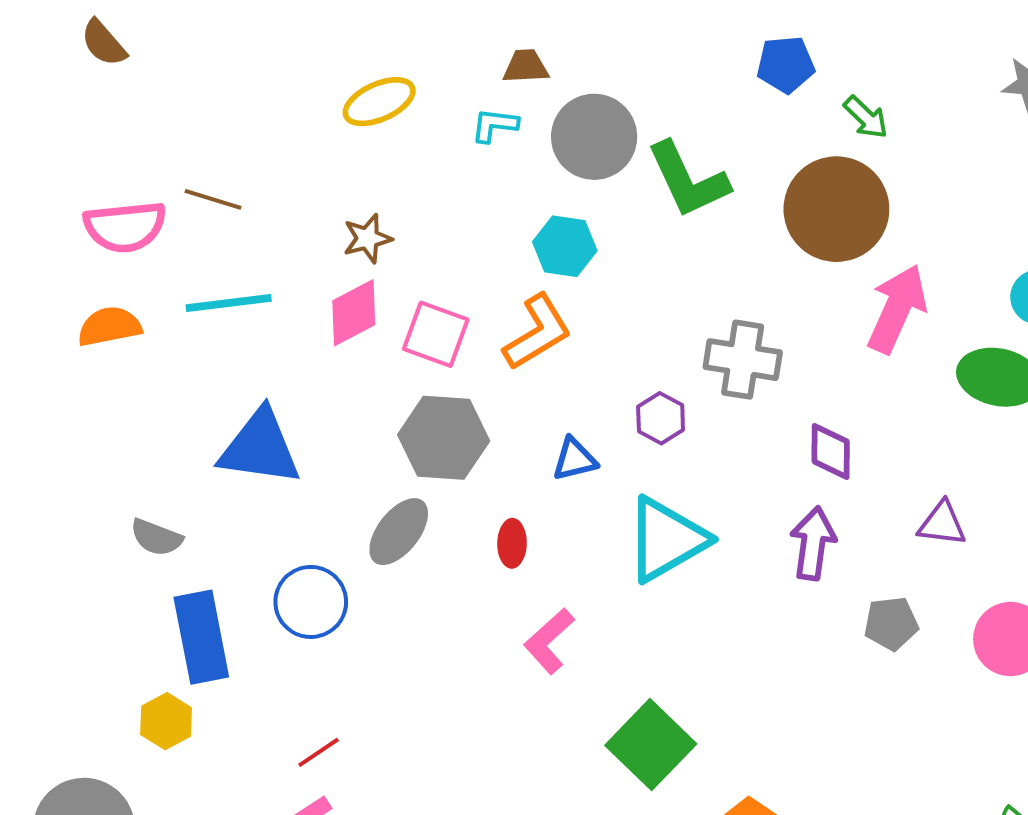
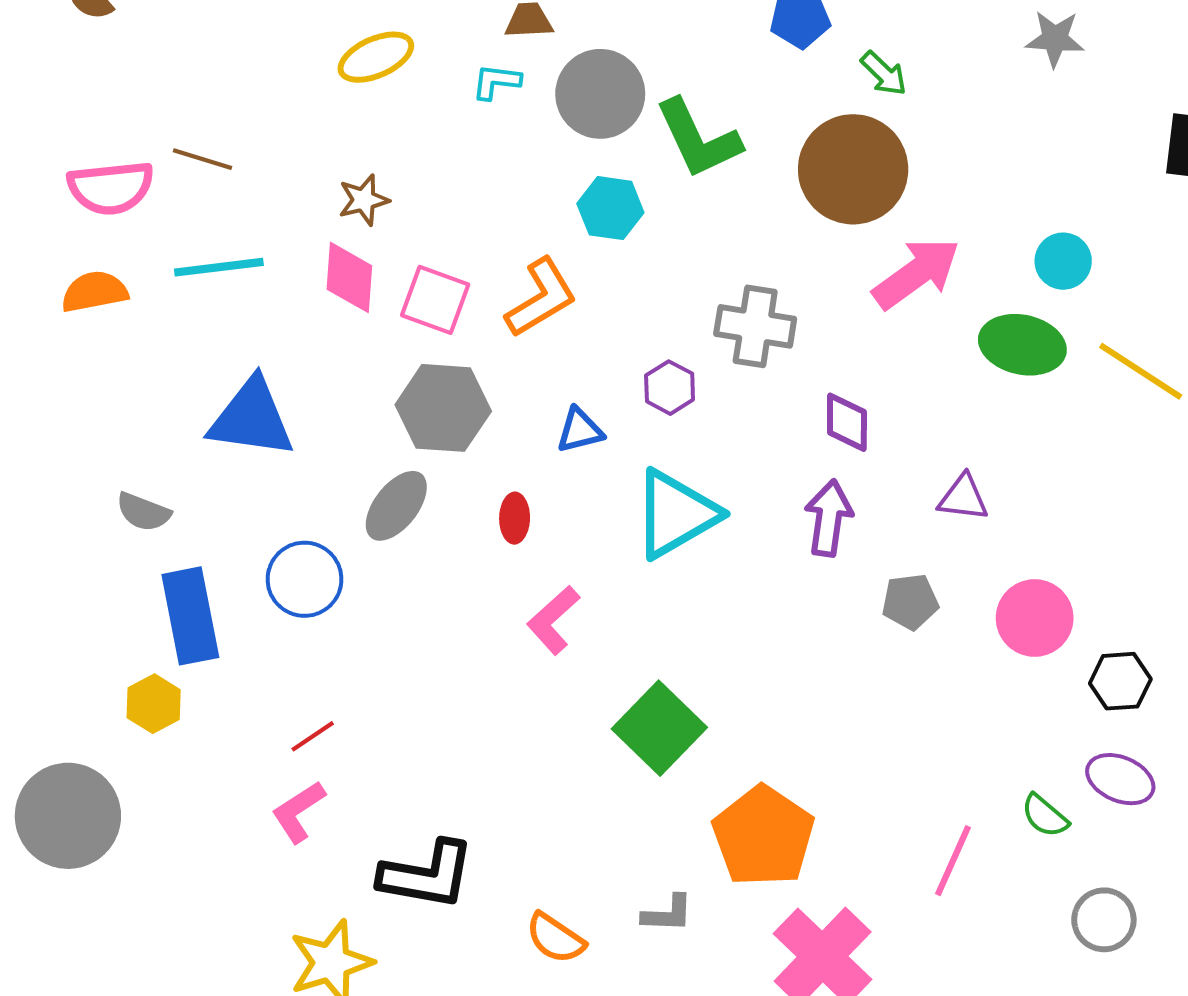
cyan hexagon: (565, 246) -> (610, 208), moved
pink arrow: (897, 309) -> (916, 273), turned 30
pink diamond: (354, 313) -> (349, 277), turned -58

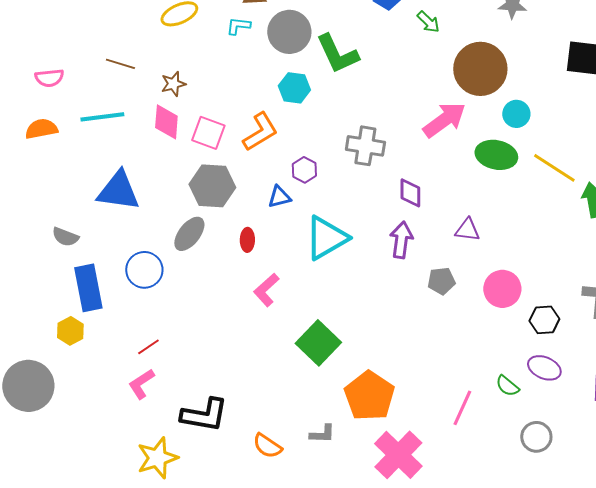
brown line: (203, 159) -> (120, 64), moved
brown circle: (853, 169) -> (480, 69), moved
pink semicircle: (111, 188) -> (49, 78), size x0.7
purple hexagon: (670, 388) -> (304, 170), moved

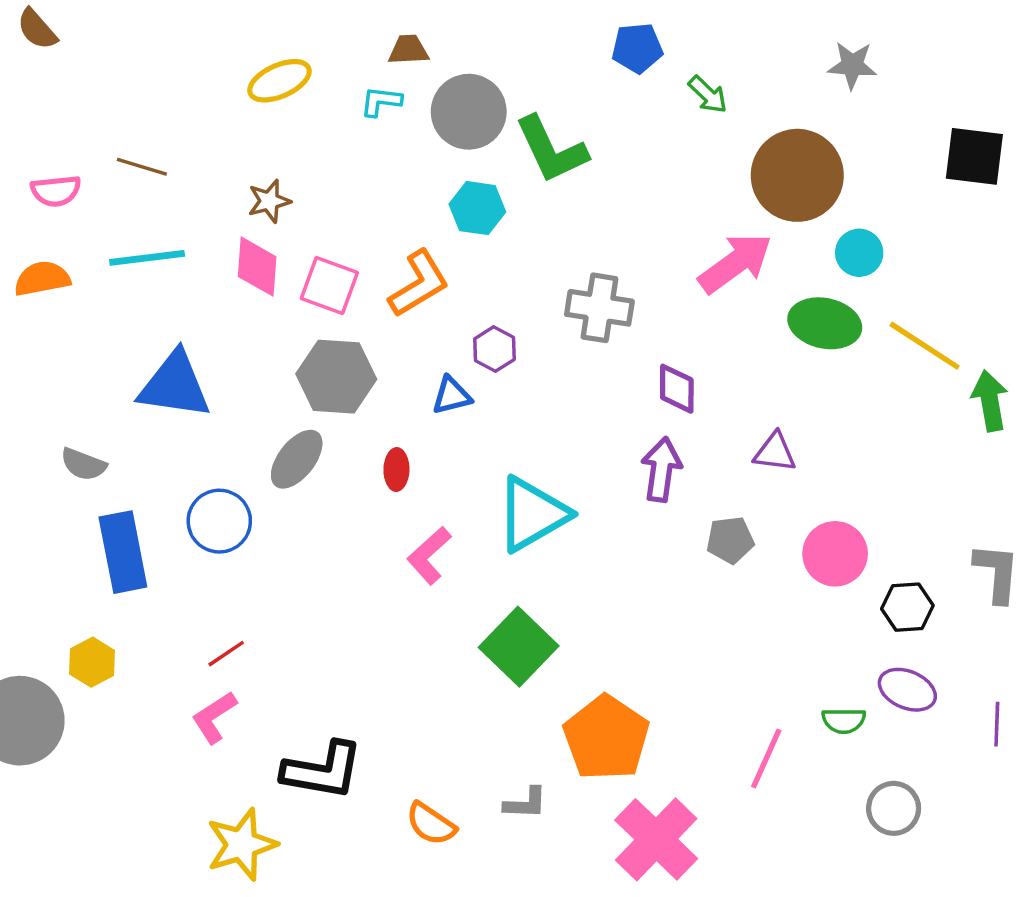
brown line: (120, 64) -> (142, 167), moved
cyan triangle: (326, 238) -> (532, 514), moved
yellow hexagon: (70, 331) -> (92, 662), moved
green semicircle: (507, 386) -> (844, 721), turned -40

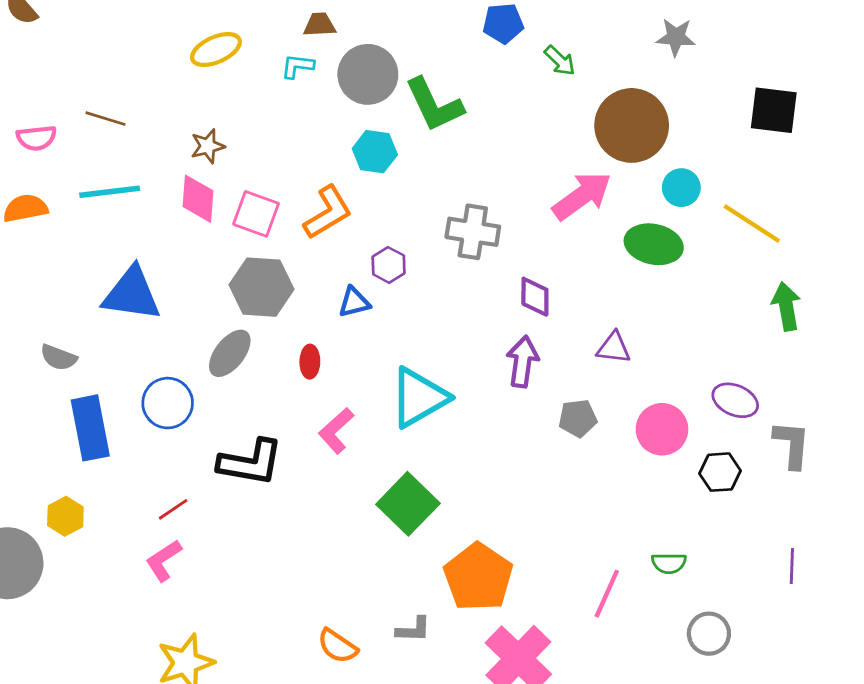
yellow line: (925, 346) -> (752, 224), moved
purple ellipse: (907, 690) -> (735, 400), moved
black L-shape: (322, 771) -> (250, 462), moved

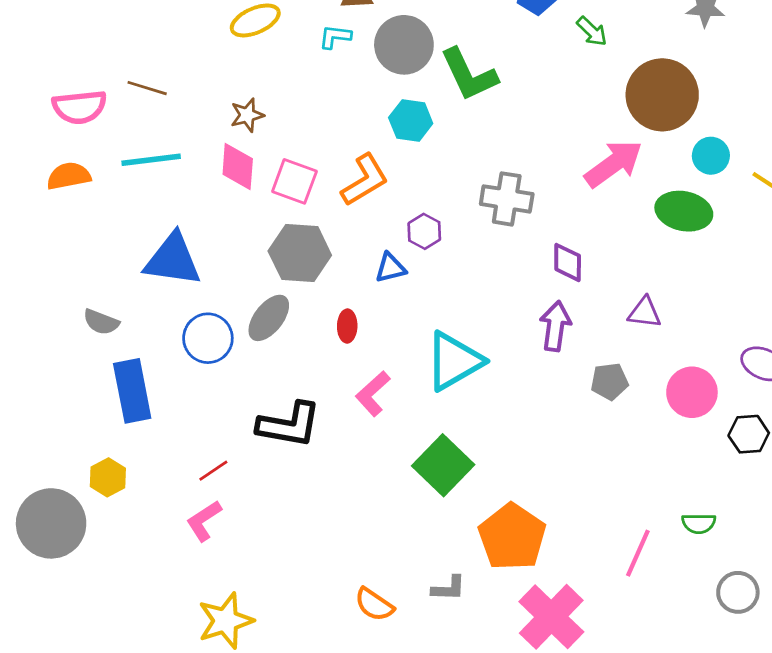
pink semicircle: (36, 138) -> (79, 107), size x1.4
blue circle: (168, 403) -> (208, 338), moved

